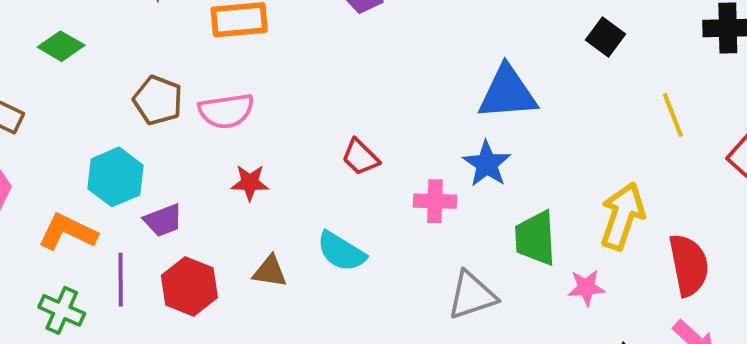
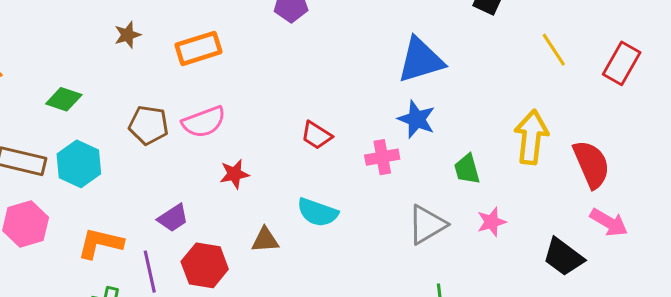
cyan hexagon: (116, 177) -> (79, 164), moved
green trapezoid: (535, 238) -> (467, 169), size x0.7
pink star: (586, 288) -> (492, 222), moved

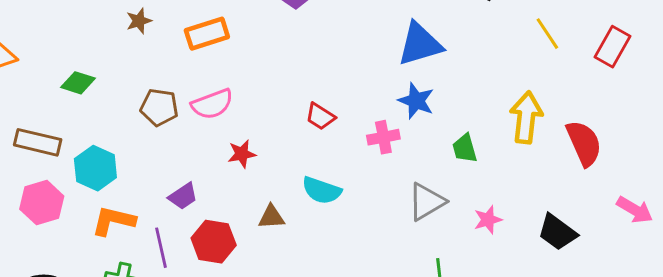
cyan hexagon: (79, 164) -> (95, 168), moved
pink star: (492, 222) -> (488, 220), moved
pink arrow: (609, 222) -> (635, 210), moved

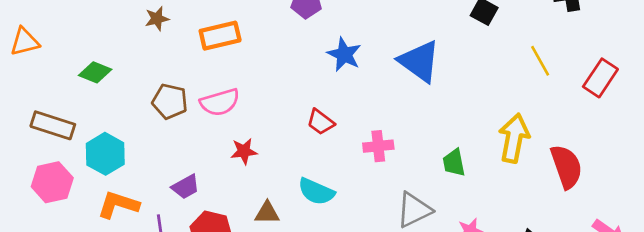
blue triangle: (420, 44) -> (419, 61), turned 48
blue star: (416, 101) -> (344, 54), moved

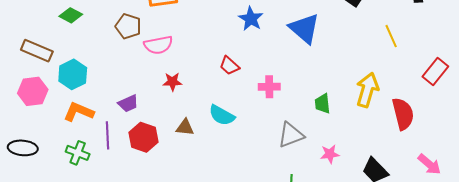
red rectangle: (600, 78) -> (435, 71), moved
brown pentagon: (170, 101) -> (128, 26), moved

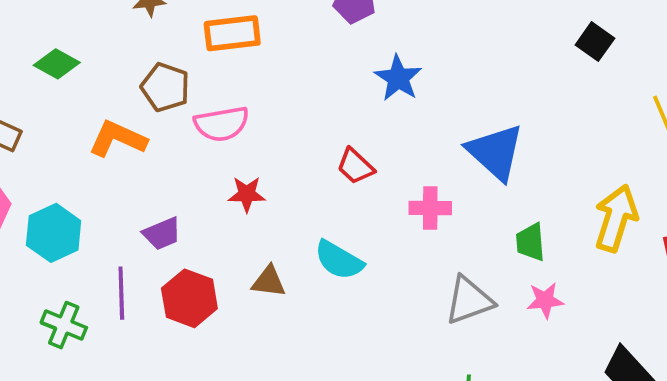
blue triangle: (304, 29) -> (495, 152), moved
cyan hexagon: (73, 74) -> (54, 233), moved
orange L-shape: (79, 112) -> (118, 139), moved
pink star: (330, 154) -> (545, 300), moved

